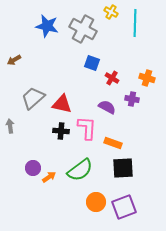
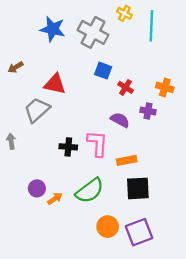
red triangle: (62, 104) -> (55, 84), moved
orange rectangle: (113, 143) -> (127, 160), turned -30

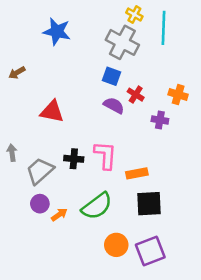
gray cross: (93, 32) -> (122, 42), moved
red triangle: (55, 84) -> (52, 112), moved
gray trapezoid: (37, 110) -> (40, 171), moved
purple semicircle: (120, 120) -> (114, 105), moved

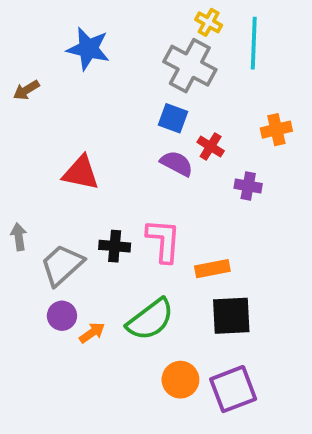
brown arrow: (17, 73) -> (26, 90), moved
orange cross: (178, 95) -> (276, 130), moved, turned -30

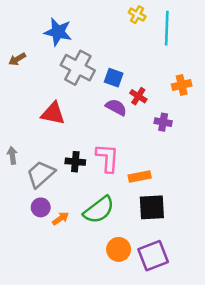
gray cross: (190, 66) -> (78, 68), moved

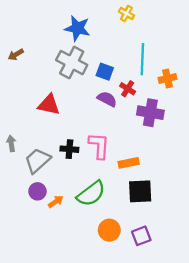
cyan line: (167, 28) -> (142, 59), moved
blue star: (58, 32) -> (77, 28), moved
purple cross: (163, 122) -> (150, 113), size x1.6
purple square: (153, 256) -> (141, 236), size x0.7

